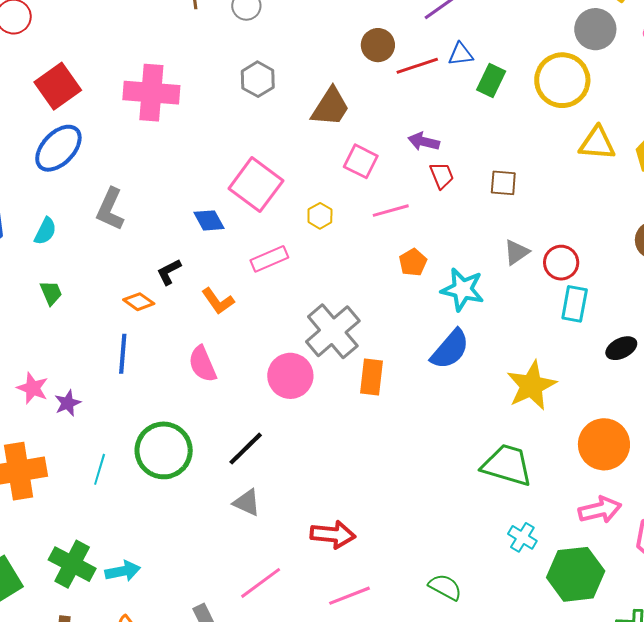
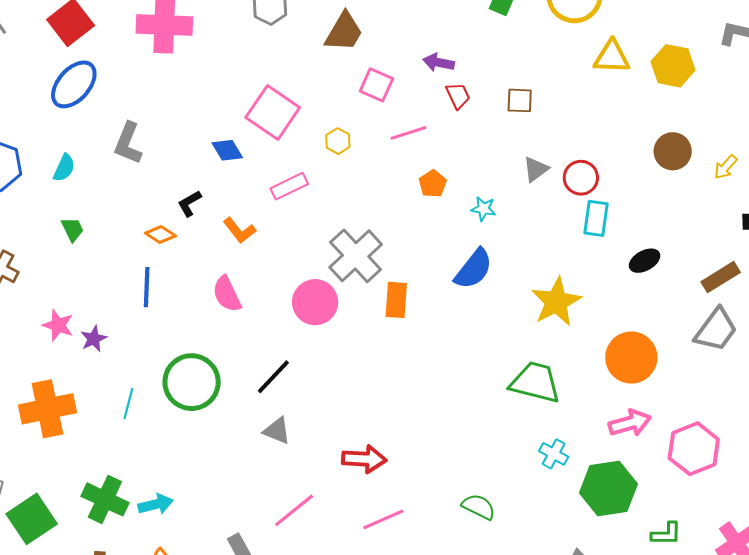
cyan star: (463, 289) -> (483, 209), size x0.6

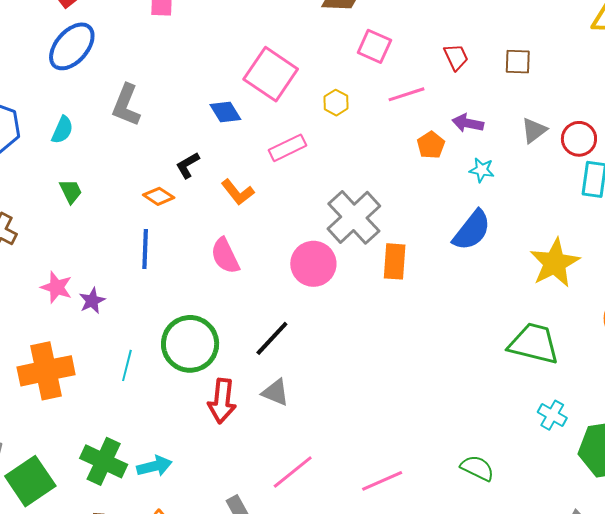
purple arrow: (438, 62) -> (468, 123), moved
red arrow: (364, 459) -> (222, 401), moved, turned 93

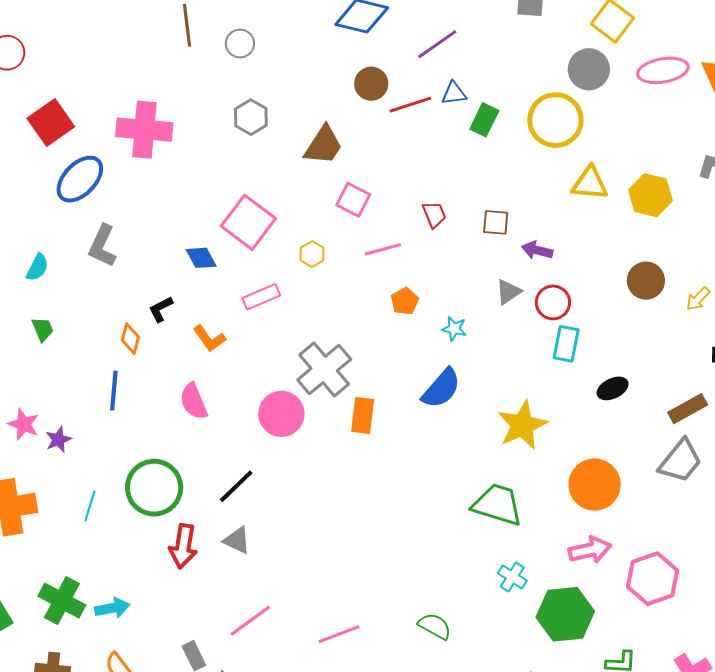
blue ellipse: (72, 46) -> (80, 179), moved
purple arrow: (468, 123) -> (537, 250), moved
orange diamond: (159, 196) -> (130, 339), turned 68

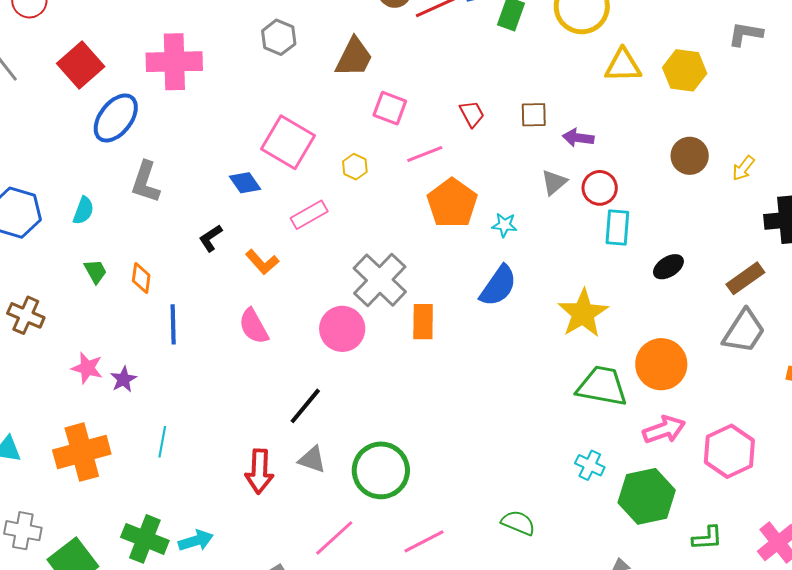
orange pentagon: (405, 301) -> (452, 203), size x1.8
orange diamond: (130, 339) -> (141, 278), moved
green circle: (154, 488) -> (381, 470), moved
green trapezoid: (497, 505) -> (602, 386), moved

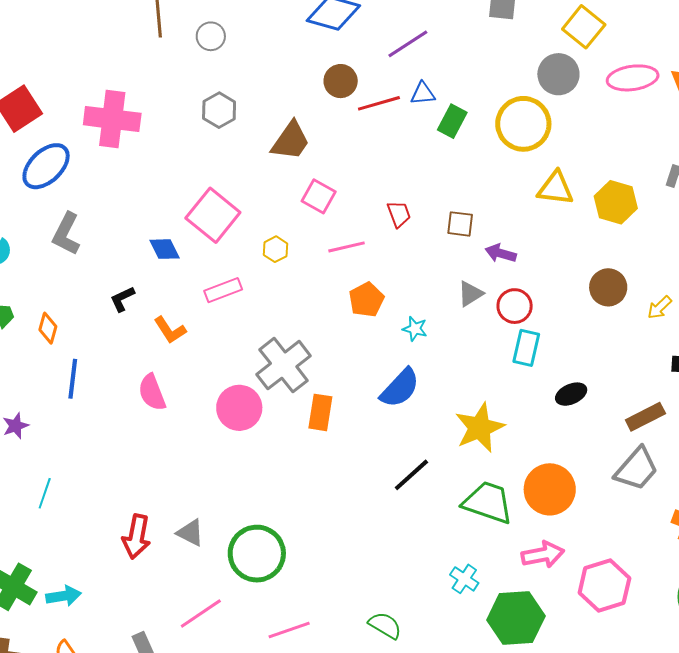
orange pentagon: (452, 203) -> (366, 300), size x0.7
black line: (305, 406) -> (411, 475), moved

